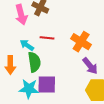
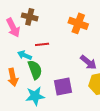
orange cross: (81, 42) -> (78, 23), moved
purple square: (47, 84) -> (63, 87), moved

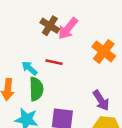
pink arrow: (13, 28) -> (68, 29), moved, turned 48

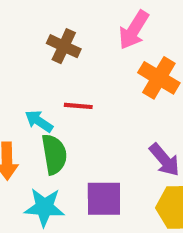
pink arrow: (68, 29) -> (134, 30), moved

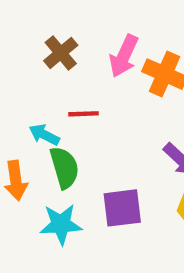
pink arrow: (134, 30) -> (124, 56), moved
brown cross: (64, 46) -> (61, 53), turned 32

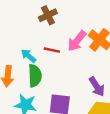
pink arrow: (124, 56) -> (77, 41), moved

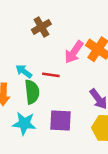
red line: (52, 50) -> (51, 75), moved

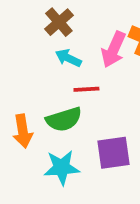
cyan arrow: (24, 71) -> (68, 58), moved
green semicircle: (32, 92) -> (64, 119), turned 90

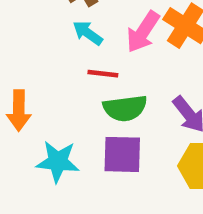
green semicircle: (64, 119) -> (125, 108), moved

